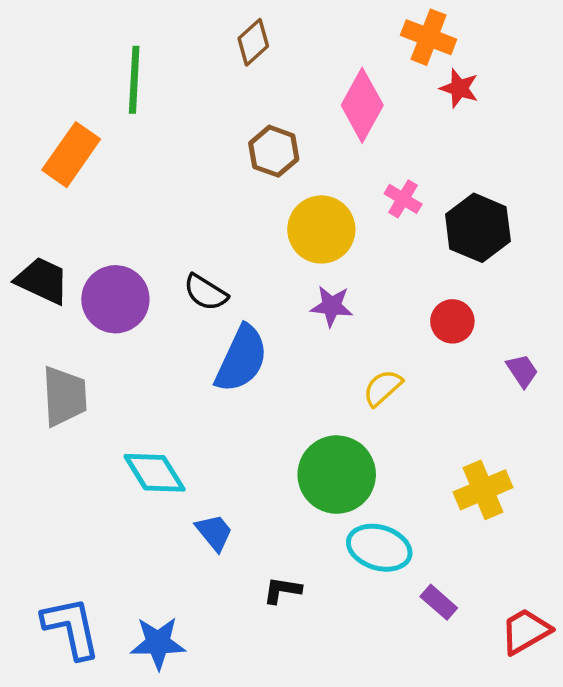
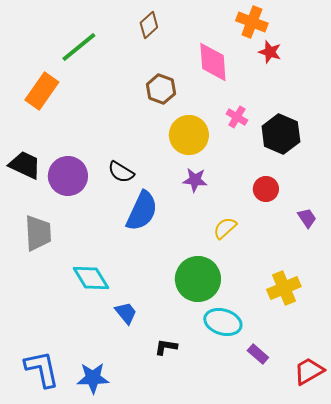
green line: (134, 80) -> (79, 47), turned 48
pink diamond: (362, 105) -> (213, 62), turned -33

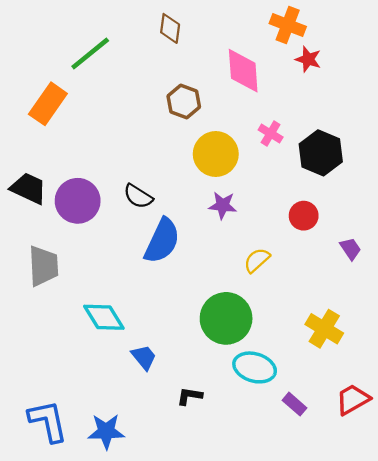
brown diamond: (149, 25) -> (170, 28), turned -40
yellow cross: (284, 288) -> (324, 329), turned -36
red trapezoid: (309, 371) -> (353, 399), moved

